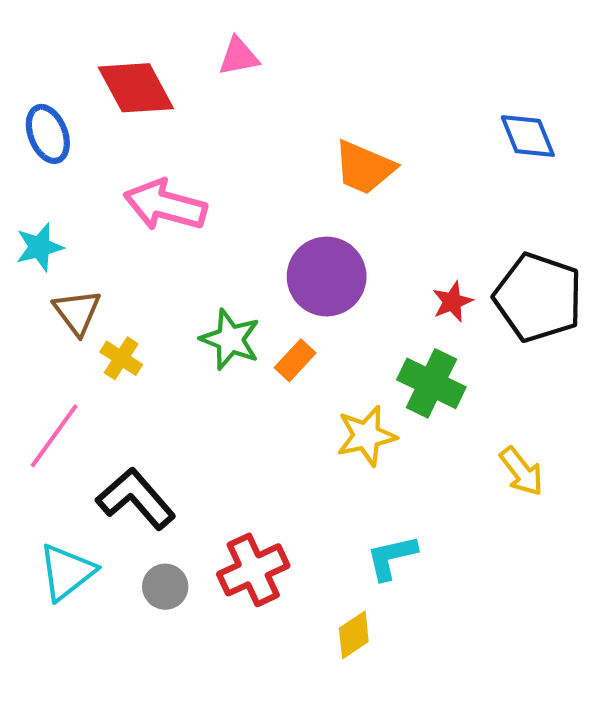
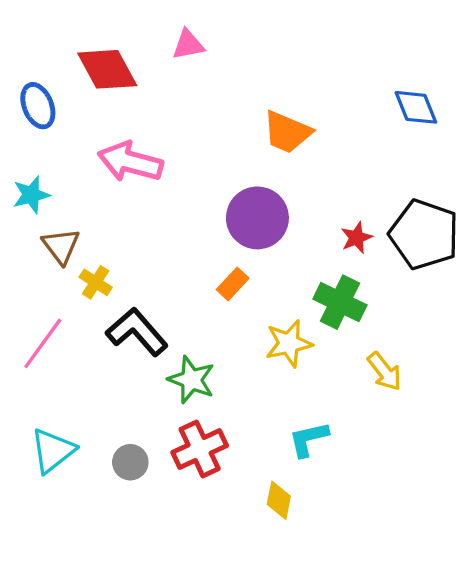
green star: (230, 339) -> (191, 380), moved
yellow arrow: (522, 471) -> (385, 371), moved
black L-shape: (136, 499) -> (137, 332), moved
yellow diamond: (354, 635) -> (279, 500), turned -45

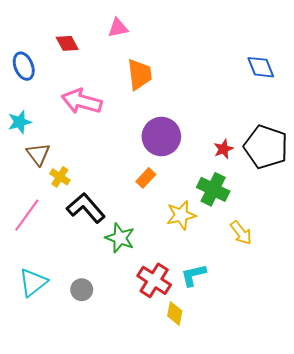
red diamond: (107, 69) -> (67, 43), size x0.6
orange trapezoid: (287, 132) -> (140, 74), moved, turned -120
red cross: (200, 449) -> (154, 280), moved, turned -32

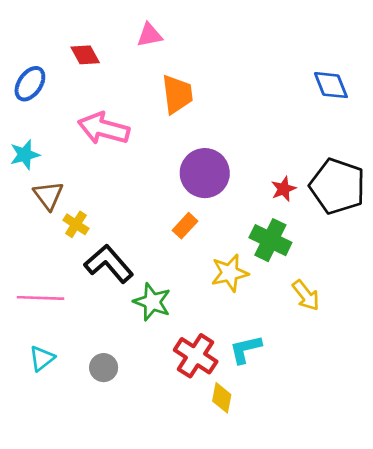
blue ellipse: (24, 66) -> (30, 84), turned 56
pink line: (27, 215) -> (40, 298), moved, turned 56
cyan triangle: (33, 282) -> (42, 358), size x0.7

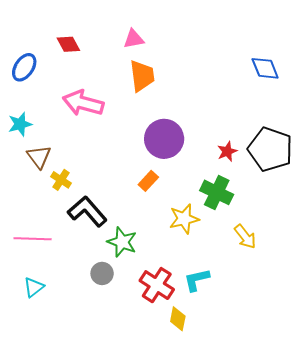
pink triangle: (150, 35) -> (134, 39), moved
gray circle: (104, 368) -> (102, 273), moved

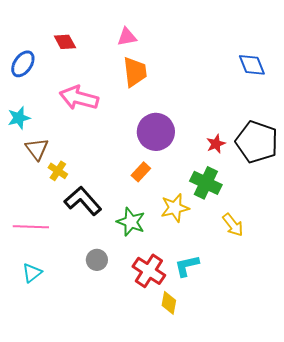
green star: (122, 242) -> (131, 222), moved

